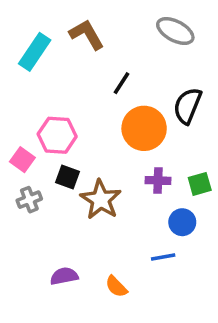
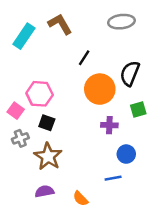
gray ellipse: (175, 31) -> (121, 22), turned -35
green square: (200, 184) -> (138, 109), moved
brown star: (101, 200) -> (48, 156), moved

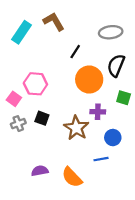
gray ellipse: (121, 22) -> (111, 32), moved
green square: (138, 109) -> (124, 98), turned 32
black square: (47, 123) -> (42, 118), moved
brown star: (48, 156) -> (76, 128), moved
orange semicircle: (81, 199) -> (72, 177), size x1.5

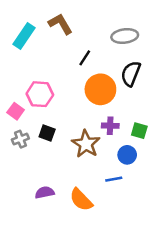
green square: (124, 98) -> (139, 131), moved

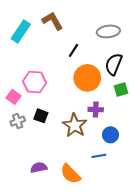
green square: (139, 131) -> (121, 89), moved, turned -32

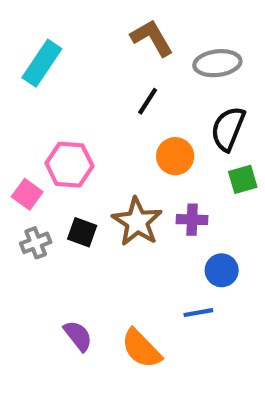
brown L-shape: (52, 21) -> (152, 38), moved
orange circle: (87, 78) -> (175, 156), size x0.7
brown star: (75, 125) -> (137, 222), moved
purple semicircle: (39, 168) -> (78, 336), turned 63

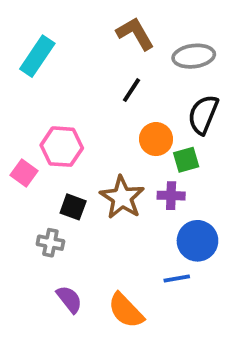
green square: (243, 179) -> (186, 160), moved
gray cross: (36, 243) -> (50, 243), moved, turned 32
blue circle: (222, 270) -> (197, 241), size x1.4

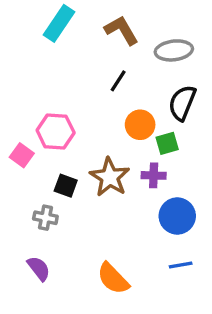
cyan rectangle: (37, 56) -> (59, 23), moved
blue line: (177, 279) -> (181, 265), moved
purple semicircle: (69, 299) -> (39, 268), moved

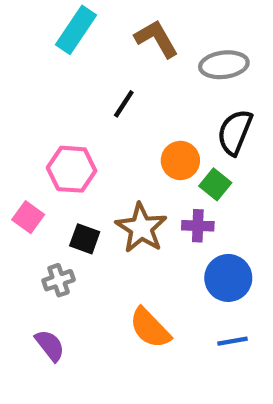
black line: (118, 81) -> (124, 104), moved
green square: (167, 143) -> (215, 184), turned -35
pink square: (22, 155) -> (28, 217), moved
gray cross: (45, 218) -> (59, 280), turned -30
orange semicircle: (113, 279) -> (150, 328), moved

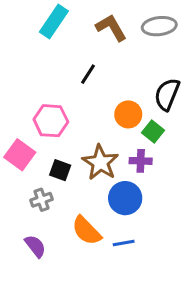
gray ellipse: (224, 65) -> (159, 26), moved
pink square: (28, 217) -> (20, 155), size x1.4
blue circle: (228, 278) -> (125, 198), moved
orange semicircle: (150, 328) -> (86, 231), moved
blue line: (233, 341) -> (124, 243), moved

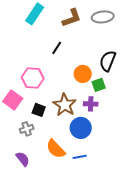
brown L-shape: (111, 28) -> (72, 18), turned 100
green square: (153, 131) -> (99, 85), turned 32

